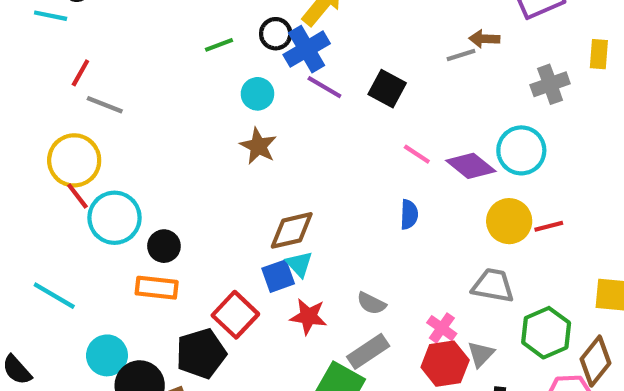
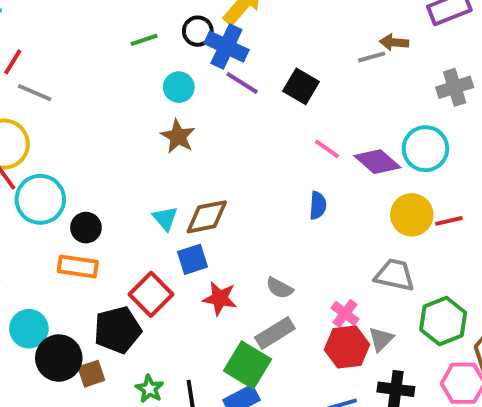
blue cross: (307, 49) -> (226, 47), turned -36
cyan triangle: (299, 264) -> (165, 218), moved

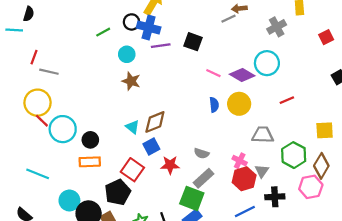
purple line: (242, 83) -> (161, 46), turned -30
yellow circle: (412, 215) -> (239, 104), moved

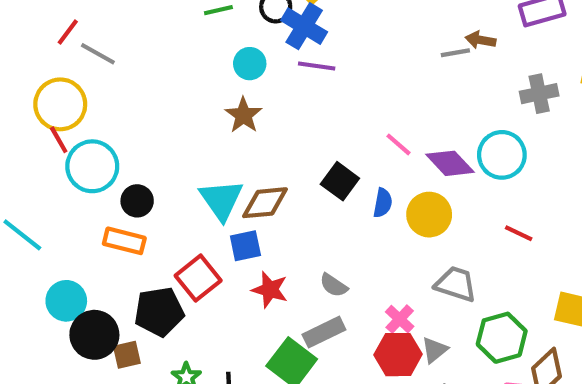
black square: (193, 42) -> (340, 181), moved
red line: (34, 57) -> (68, 32), moved
red line: (287, 100) -> (519, 233), turned 32
cyan triangle: (133, 127) -> (221, 200), size x1.6

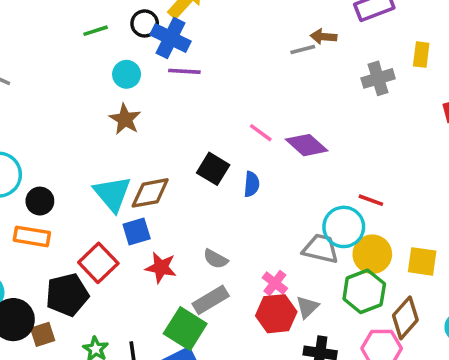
cyan circle: (502, 155) -> (344, 227), moved
yellow circle: (429, 215) -> (372, 254), moved

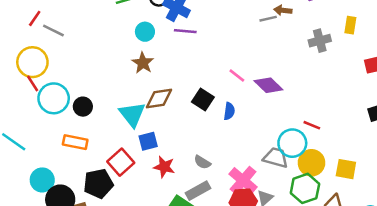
brown diamond: (150, 193) -> (159, 99), moved
black circle: (40, 201) -> (83, 107), moved
pink cross: (275, 283) -> (243, 180), size x1.6

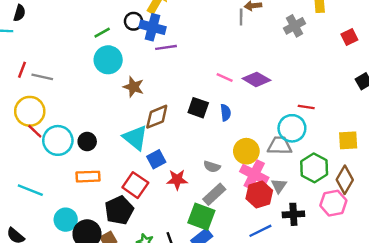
gray line: (268, 19) -> (241, 17), turned -63
cyan circle: (145, 32) -> (108, 60), moved, size x1.5
yellow circle: (312, 163) -> (246, 151), moved

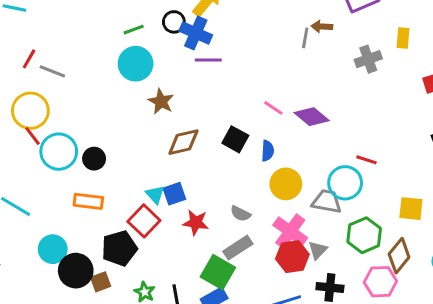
cyan triangle: (135, 138) -> (155, 195), moved, size x0.6
yellow circle: (246, 151) -> (286, 184), moved

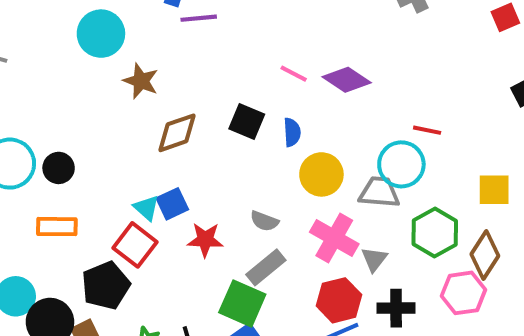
red hexagon: (292, 257) -> (339, 300), moved

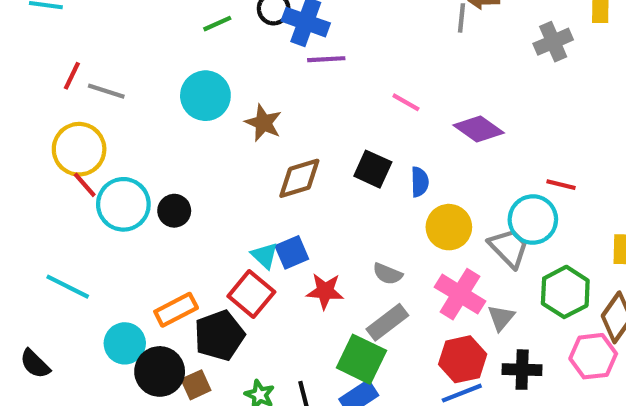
cyan circle: (101, 34) -> (205, 96), moved
pink line: (294, 74) -> (406, 102), moved
gray trapezoid: (379, 192) -> (509, 248), turned 39
orange rectangle: (57, 227) -> (176, 310), moved, turned -30

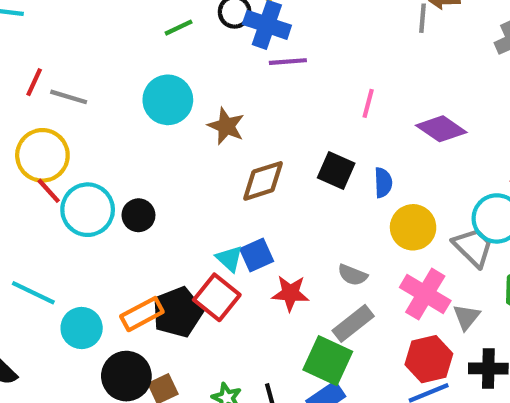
pink line: (406, 102) -> (368, 103), turned 76
black pentagon: (219, 335) -> (178, 312), moved
cyan circle: (125, 343) -> (82, 328), moved

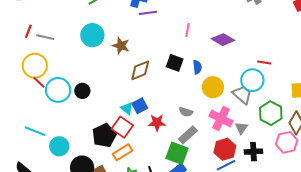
orange rectangle: (142, 314) -> (122, 152), moved

